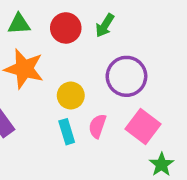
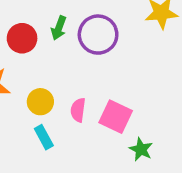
purple circle: (126, 76) -> (98, 35), moved
pink semicircle: (97, 126) -> (78, 110), moved

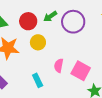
green arrow: (59, 28) -> (50, 16), turned 32
yellow circle: (40, 102) -> (38, 42), moved

